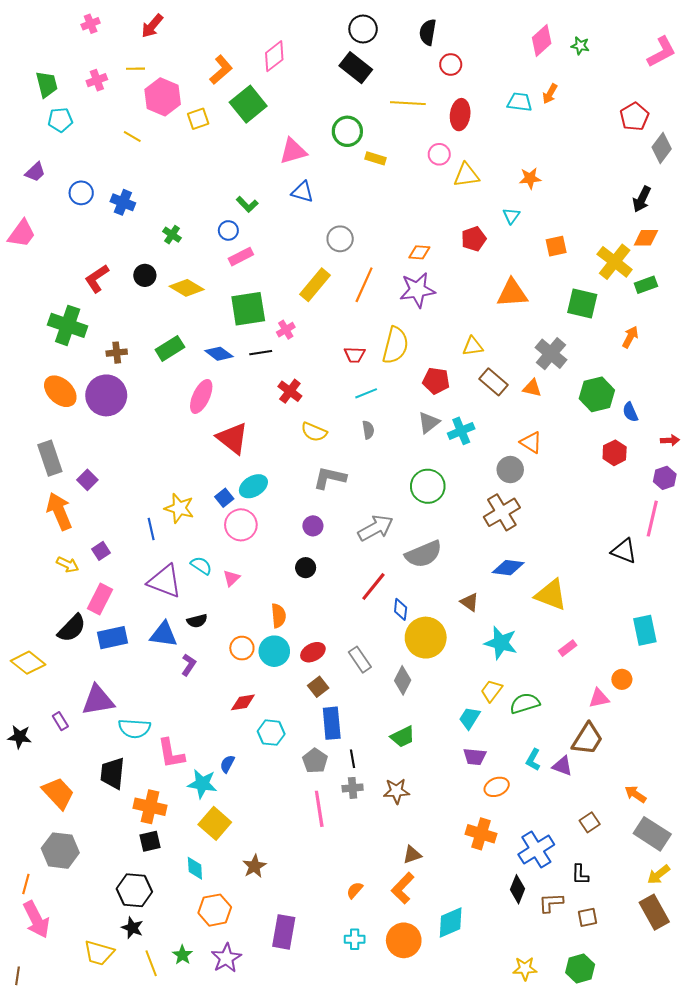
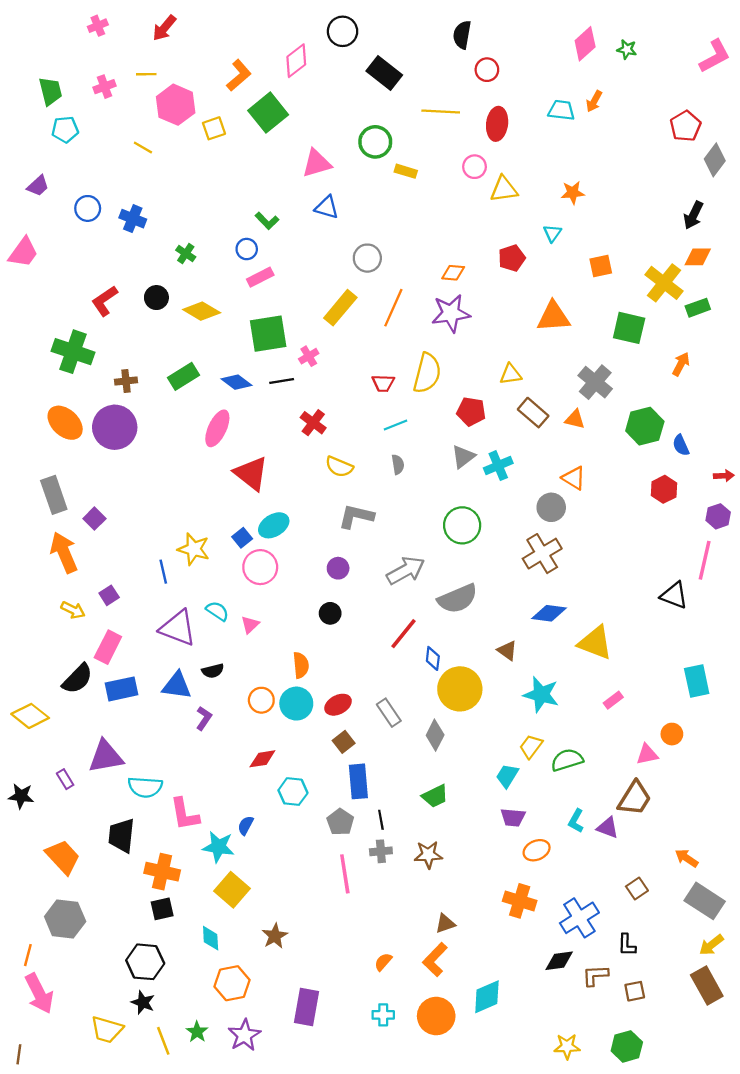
black circle: (363, 29) -> (343, 31), moved
black diamond: (518, 889) -> (559, 961), turned 60

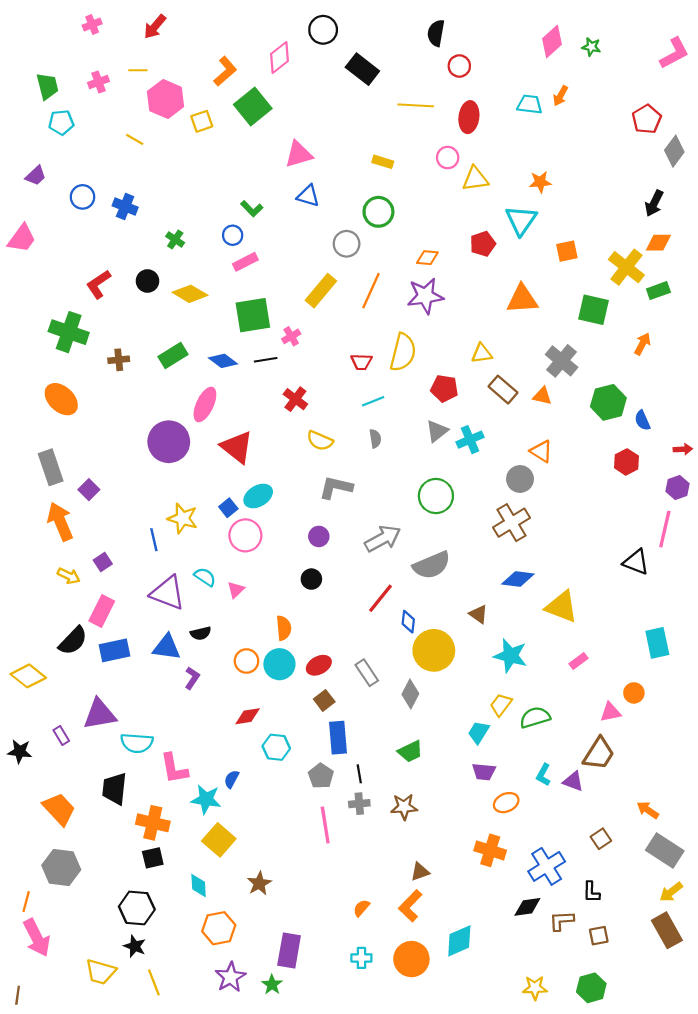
green circle: (375, 142) -> (378, 212), moved
cyan triangle: (552, 233) -> (521, 220), size x1.8
purple circle: (115, 427) -> (169, 442), moved
green star: (197, 1032) -> (272, 985), moved

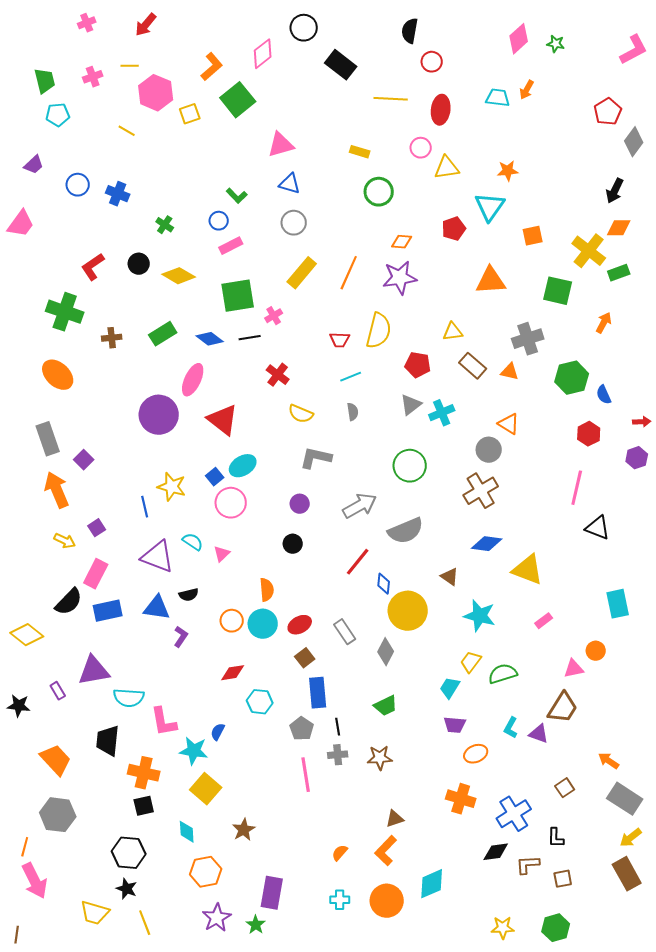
green circle: (378, 212) -> (379, 192), moved
gray circle: (347, 244) -> (294, 223), moved
gray cross: (562, 361) -> (528, 339), turned 32
pink line: (665, 529) -> (577, 488), moved

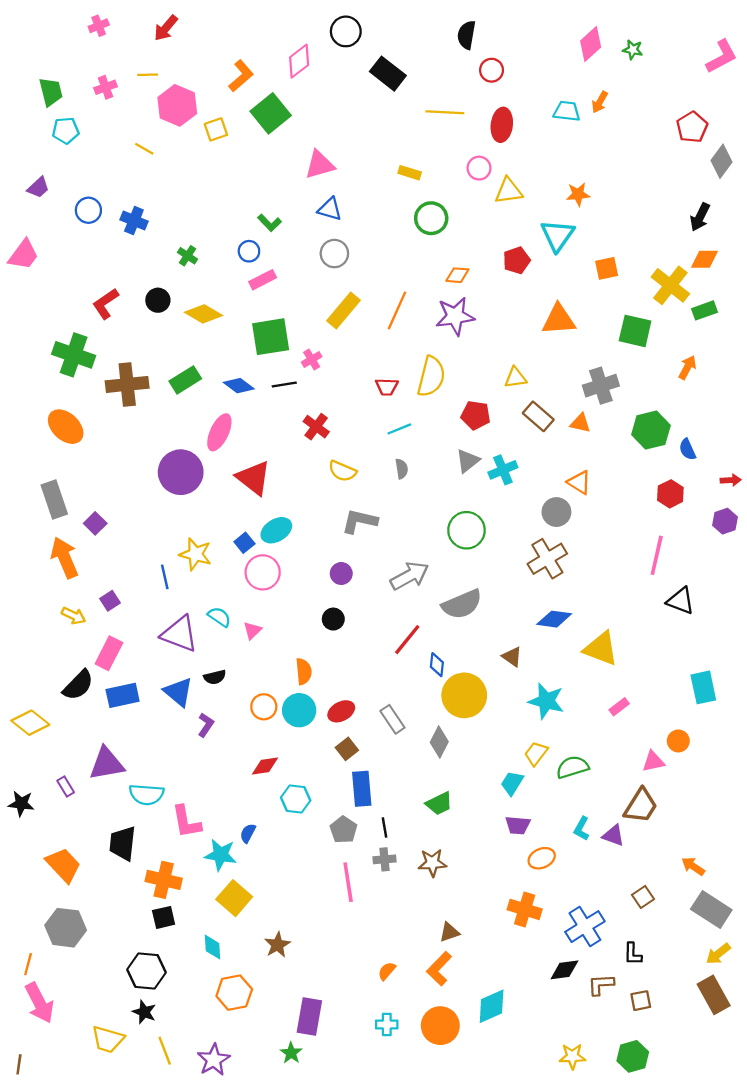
brown cross: (112, 338) -> (127, 384), size x1.8
blue triangle: (157, 608) -> (178, 692), turned 32
purple star: (217, 918) -> (214, 1060), moved

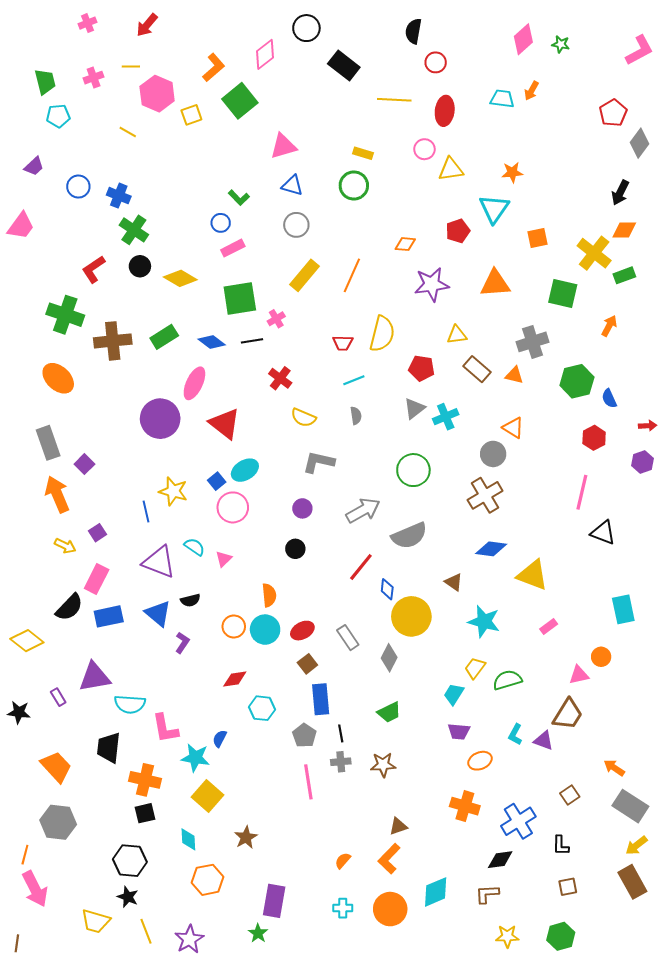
green circle: (431, 218) -> (354, 186), moved
green cross: (187, 256) -> (134, 230), moved, size x1.6
purple star: (455, 316) -> (432, 284), moved
brown L-shape: (601, 985) -> (487, 894), moved

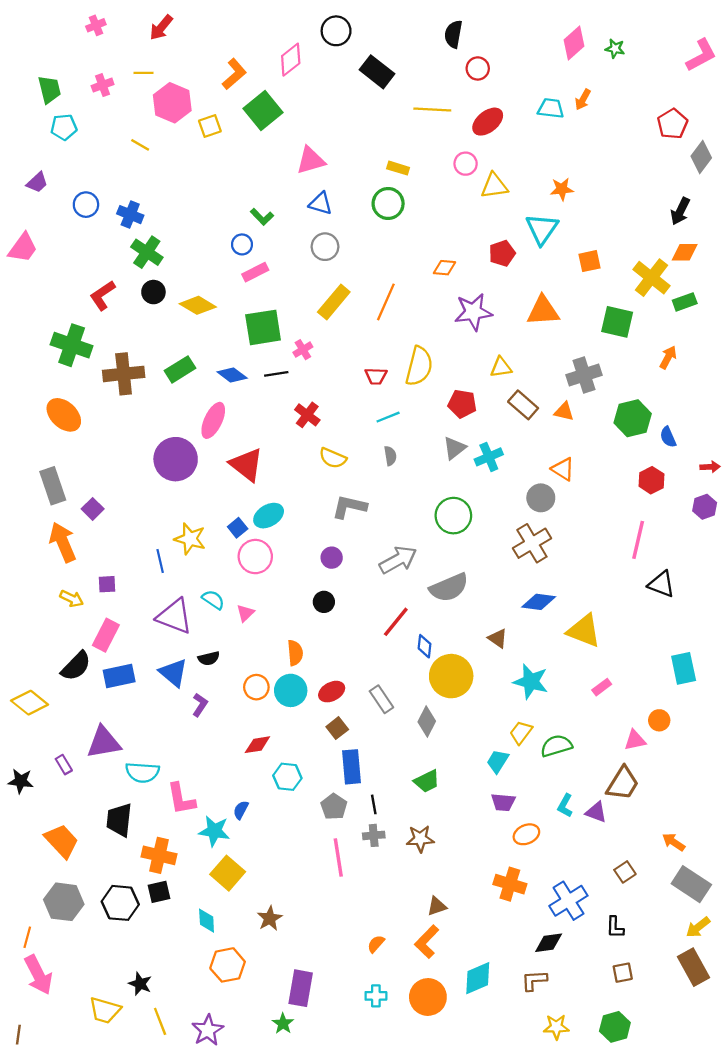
red ellipse: (445, 111) -> (488, 122), turned 44
purple square: (98, 533) -> (107, 584), turned 30
black hexagon: (130, 861) -> (120, 903), moved

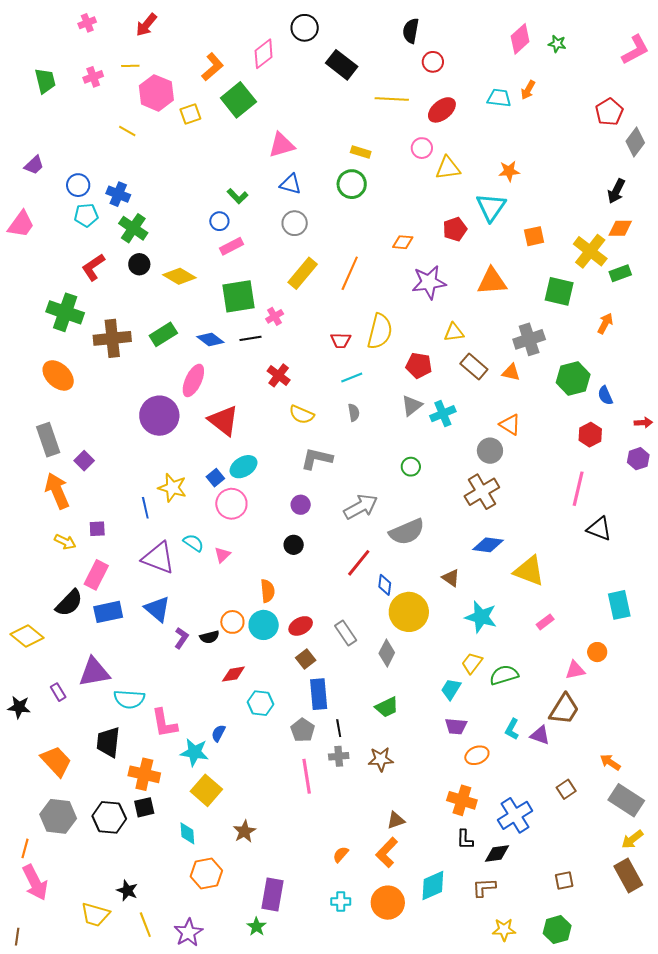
cyan pentagon: (64, 127) -> (86, 215), moved
green circle: (453, 516) -> (411, 467), size x0.6
black semicircle: (209, 658) -> (209, 637), moved
black L-shape: (615, 927) -> (465, 839), moved

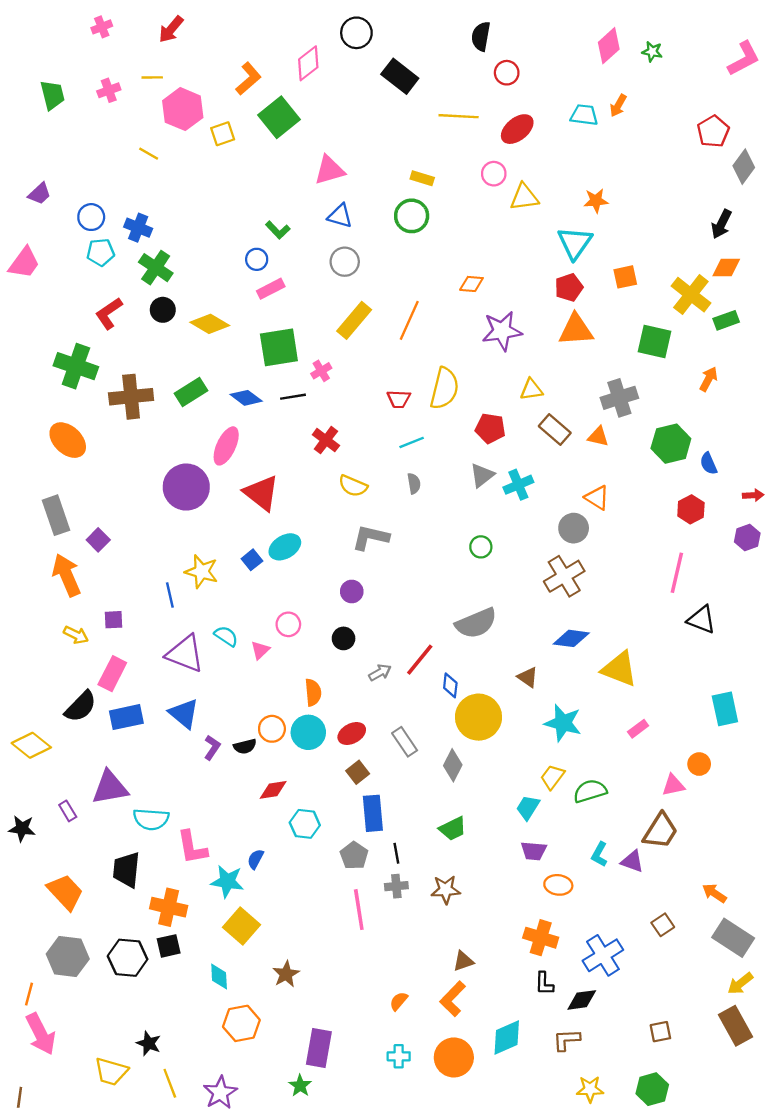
red pentagon: (455, 229) -> (569, 287), moved
pink circle: (231, 504) -> (288, 624), moved, size x0.7
gray arrow: (361, 507) -> (380, 672), moved, size x0.6
orange ellipse: (477, 755) -> (558, 885), turned 30

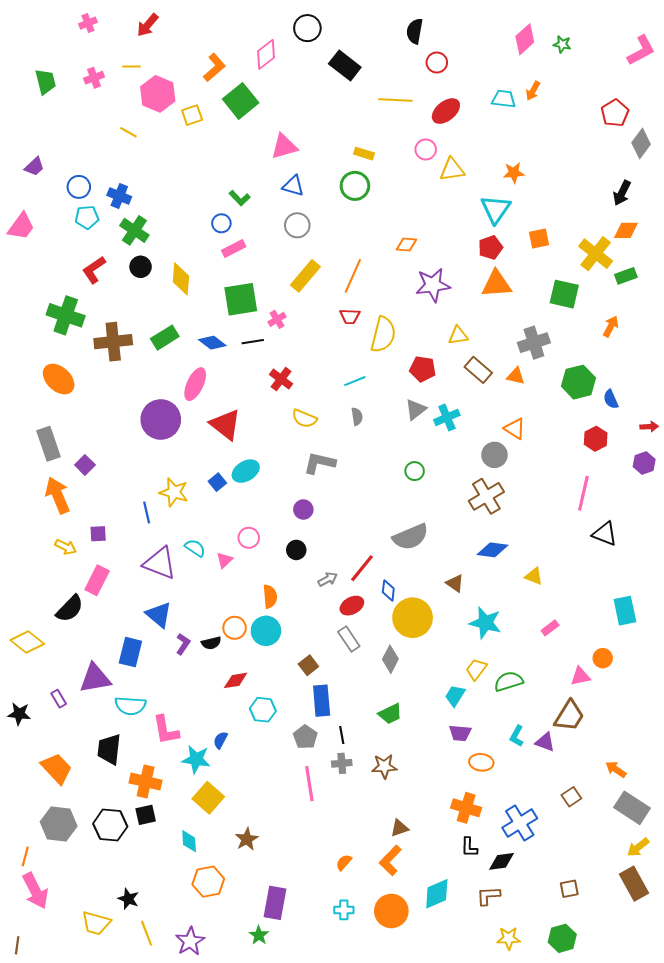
yellow diamond: (210, 324) -> (181, 279), turned 64
red trapezoid: (399, 399) -> (350, 316), moved
yellow triangle: (619, 669) -> (534, 576), size x0.6
blue rectangle: (126, 717) -> (130, 652), moved, turned -64
red ellipse: (352, 734) -> (352, 606), moved

